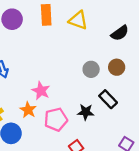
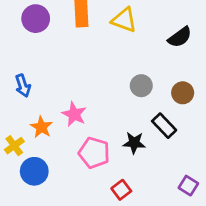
brown circle: (117, 67) -> (183, 93), moved
orange star: (28, 110) -> (41, 127), moved
pink pentagon: (56, 119) -> (94, 153), turned 30

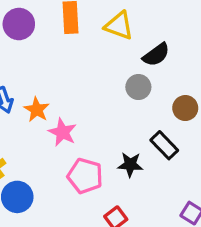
black semicircle: (180, 37) -> (156, 55), moved
gray circle: (141, 86) -> (138, 87), moved
orange star: (41, 127) -> (37, 110), moved

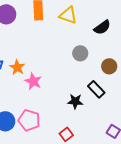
black semicircle: (156, 55) -> (102, 27), moved
pink pentagon: (85, 176) -> (29, 120), moved

